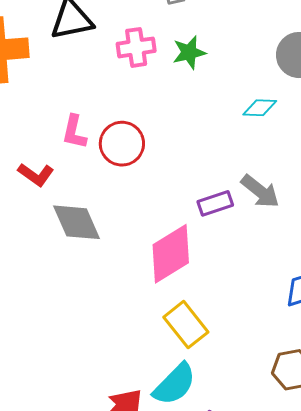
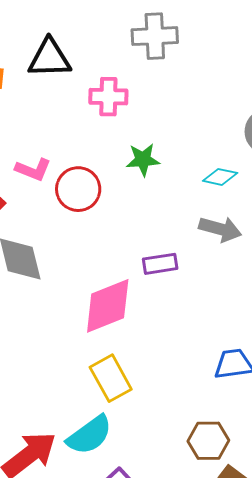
green star: (189, 52) -> (143, 160), moved
pink L-shape: (74, 132) -> (33, 170), turned -90
gray arrow: (260, 191) -> (220, 229), moved, turned -33

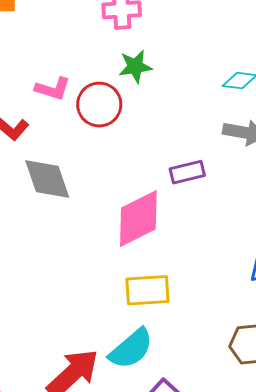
green star: (143, 160) -> (135, 66), moved
yellow rectangle: (111, 378) -> (147, 290), turned -60

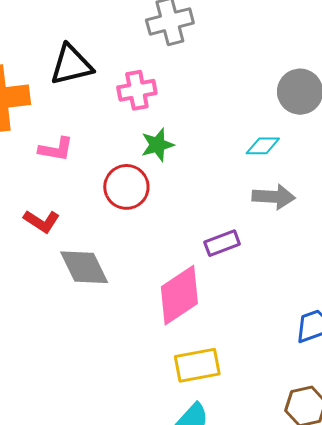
pink L-shape: (53, 89) -> (56, 149), moved

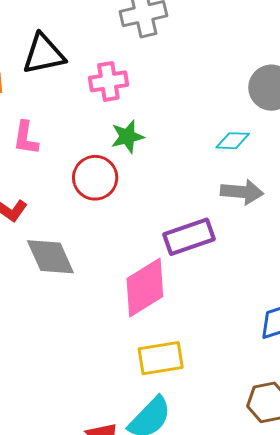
pink L-shape: (56, 149) -> (26, 138), turned 87
purple rectangle: (222, 243) -> (189, 237), size x1.4

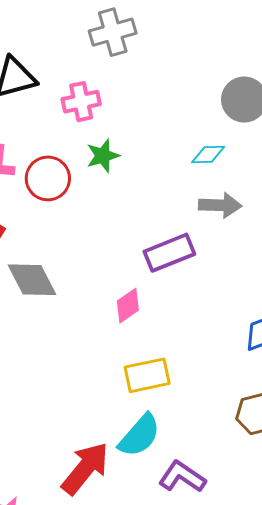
red circle: (95, 178) -> (48, 178), moved
pink diamond: (145, 288) -> (128, 306), size x0.6

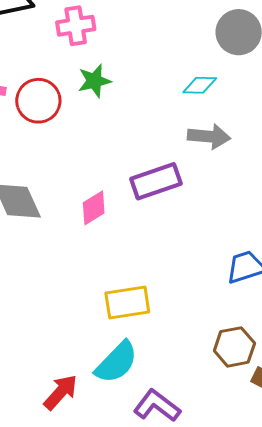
pink diamond: (128, 306) -> (94, 208), moved
red arrow: (85, 468) -> (61, 392), size x0.7

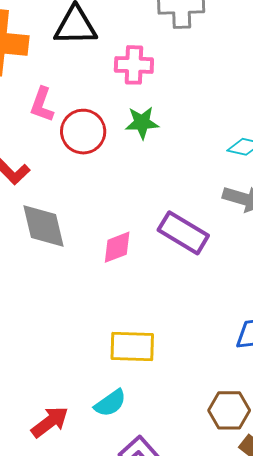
purple rectangle: (156, 181) -> (183, 233), turned 39
cyan semicircle: (116, 362) -> (110, 403), size x0.7

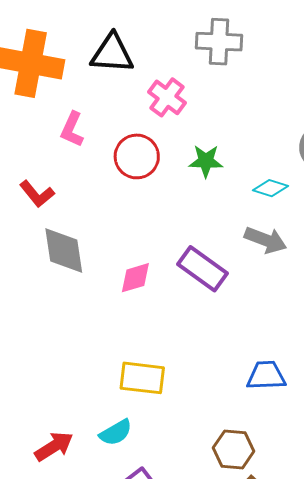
pink cross: (134, 65) -> (167, 97), turned 30
green star: (142, 123) -> (206, 161), moved
red circle: (83, 132) -> (137, 156), moved

